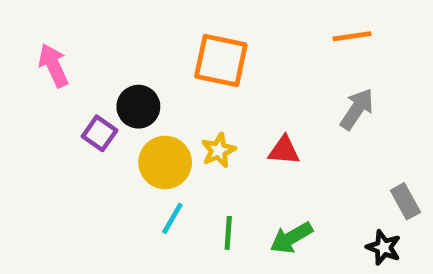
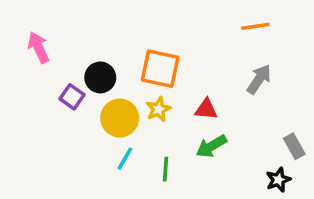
orange square: (221, 61) -> (160, 69), moved
green arrow: (291, 238) -> (211, 146), moved
black star: (384, 247) -> (278, 180), turned 30

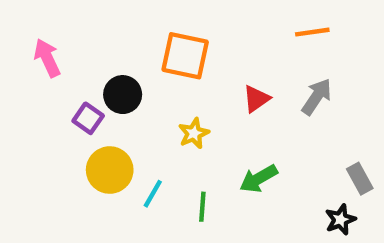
orange square: (160, 69) -> (185, 56), moved
red triangle: (206, 109) -> (256, 99), moved, turned -40
yellow circle: (120, 118) -> (110, 170), moved

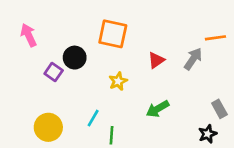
orange line: (312, 32) -> (215, 38), moved
yellow circle: (110, 170) -> (48, 127), moved
green line: (202, 207) -> (111, 135), moved

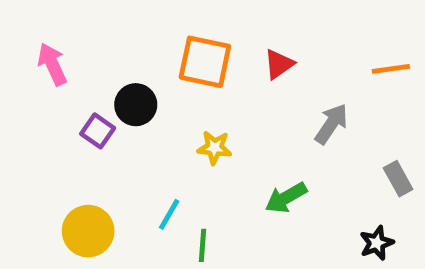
gray arrow: (193, 59) -> (331, 124), moved
red triangle: (156, 60) -> (279, 64), moved
yellow star: (118, 81) -> (214, 148), turned 30
gray rectangle: (219, 109) -> (398, 179), moved

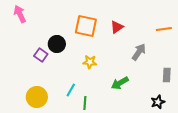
pink arrow: (52, 64) -> (20, 14), moved
gray rectangle: (398, 179) -> (167, 75), turned 32

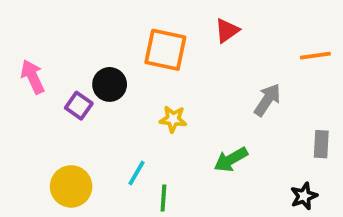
pink arrow: (20, 14) -> (33, 77), moved
red triangle: (117, 27) -> (227, 31), moved

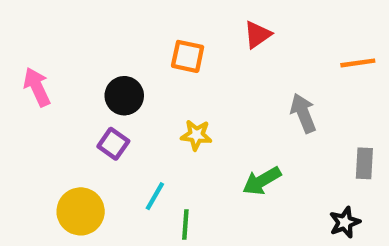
orange square: (165, 50) -> (188, 56), size x0.7
gray arrow: (267, 100) -> (303, 113), turned -56
purple square: (79, 106) -> (113, 144), moved

